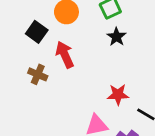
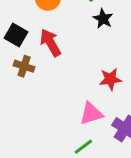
black square: (37, 32) -> (16, 35), moved

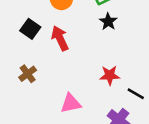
brown cross: (24, 66) -> (28, 74), moved, turned 30
pink triangle: (91, 114) -> (71, 103), moved

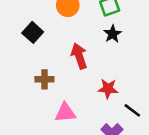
red arrow: (60, 38) -> (79, 56), moved
brown cross: (28, 74) -> (44, 79), moved, turned 30

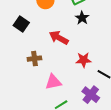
red arrow: (79, 56) -> (59, 38), turned -36

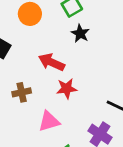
red star: (84, 60) -> (67, 89), moved

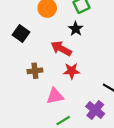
black star: (80, 33) -> (76, 29), moved

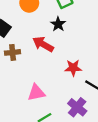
brown cross: (35, 71) -> (13, 52), moved
red star: (71, 71) -> (73, 68), moved

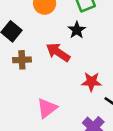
pink triangle: (36, 93) -> (47, 108), turned -30

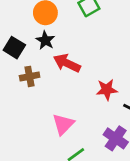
black star: (77, 30) -> (45, 40), moved

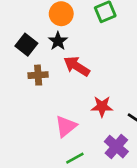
red star: (107, 90) -> (102, 106), moved

